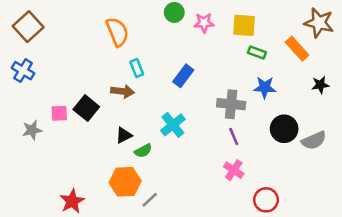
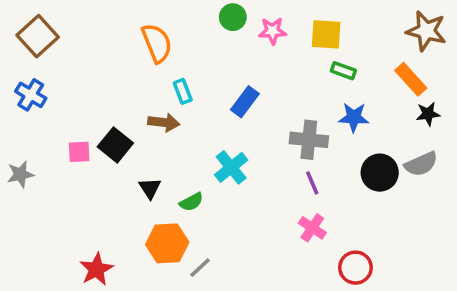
orange rectangle: (297, 49) -> (411, 79), moved
gray star: (32, 130) -> (20, 174), moved
black triangle: (124, 135) -> (150, 188), moved, turned -36
gray semicircle: (314, 140) -> (421, 164), moved

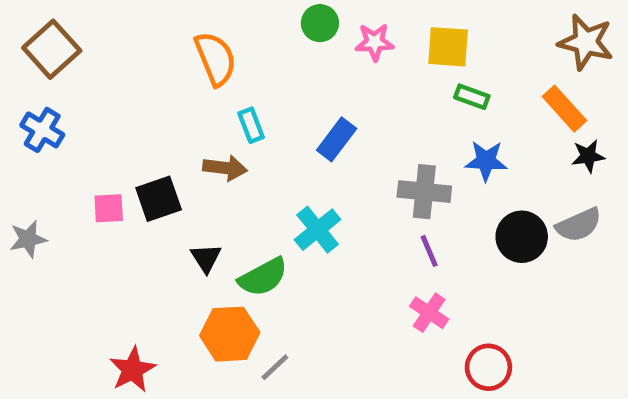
black square: (115, 145) -> (159, 199), turned 32
green semicircle: (191, 202) -> (263, 277), size x1.5

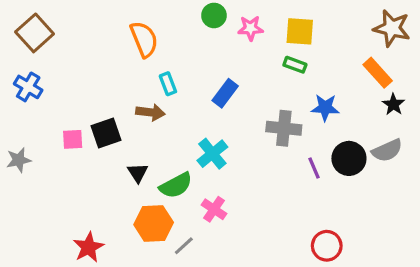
green rectangle: (472, 97) -> (295, 65), moved
black star: (588, 156) -> (393, 104), turned -30
purple line: (429, 251) -> (314, 168), moved
pink cross: (429, 313) -> (214, 209), moved

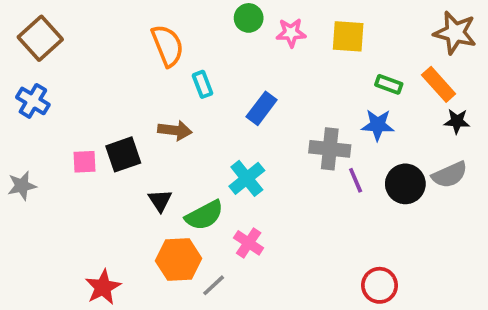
green rectangle: (295, 65) -> (389, 84), moved
cyan rectangle: (168, 84) -> (203, 84), moved
black star: (393, 104) -> (457, 121), turned -30
purple line: (314, 168) -> (356, 180), moved

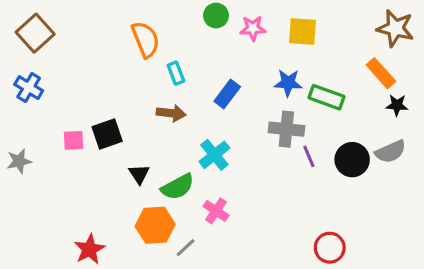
green rectangle: (389, 84) -> (326, 97), moved, size x1.5
blue star: (378, 125) -> (288, 83), moved
brown arrow: (175, 130) -> (171, 113), moved

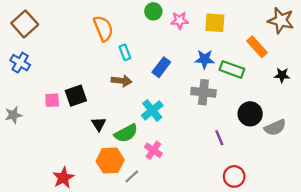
orange rectangle: (381, 73) -> (257, 47), moved
gray semicircle: (391, 152) -> (275, 128), moved
purple line: (309, 156) -> (219, 138), moved

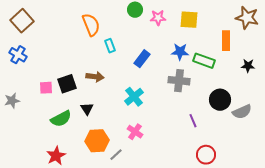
orange rectangle: (257, 47) -> (226, 41), turned 42
brown arrow: (121, 81) -> (95, 77), moved
green semicircle: (126, 133) -> (61, 119), moved

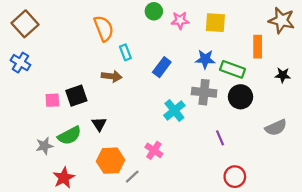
brown arrow: (95, 77) -> (112, 76), moved
cyan cross: (134, 97) -> (174, 110), moved
black circle: (220, 100) -> (240, 97), moved
gray star: (12, 101) -> (44, 146), moved

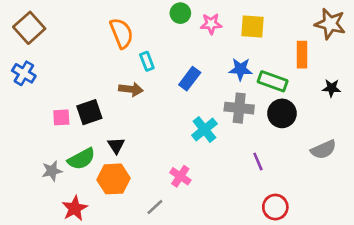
orange hexagon: (111, 161) -> (113, 179), moved

